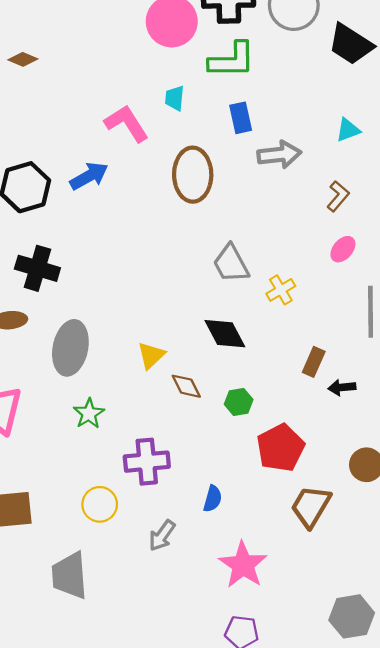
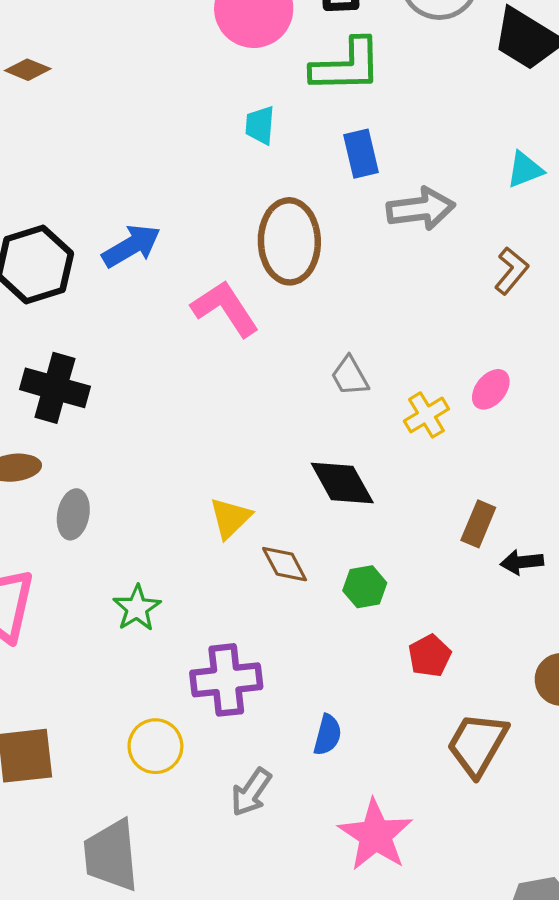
pink L-shape: (127, 123) -> (225, 308), moved
pink ellipse: (343, 249) -> (491, 389), moved
gray trapezoid: (231, 264) -> (350, 376), size x0.7
gray ellipse: (70, 348) -> (73, 514), moved, size x0.6
red pentagon: (280, 448) -> (430, 656), size x0.6

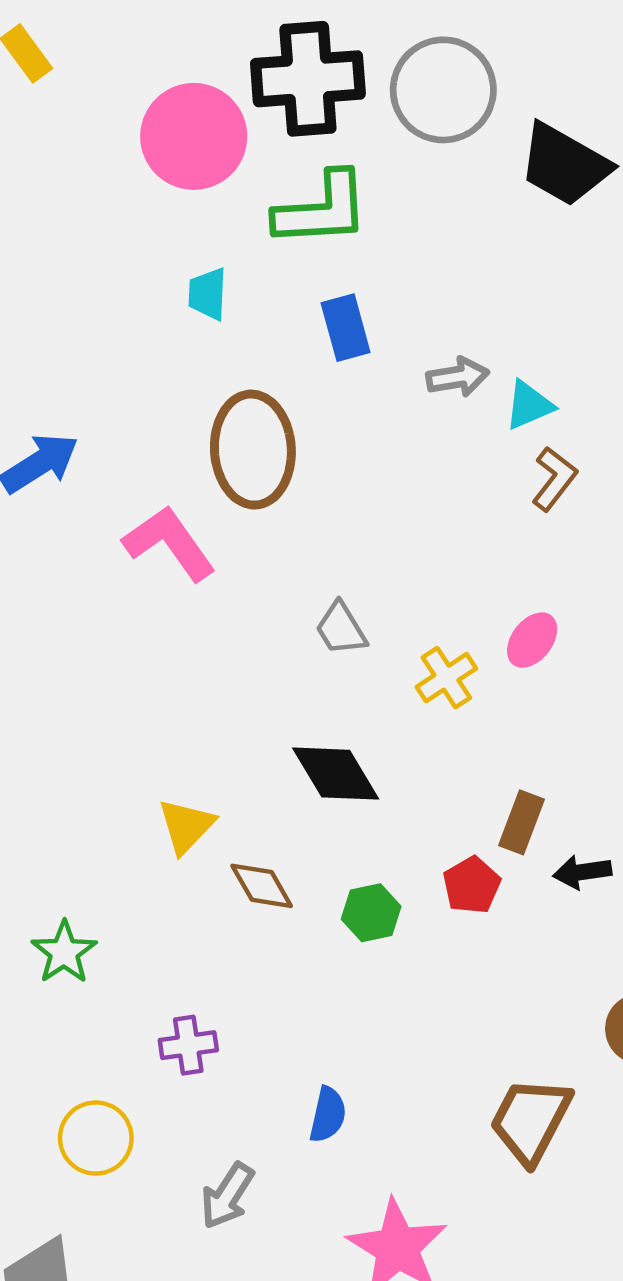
cyan triangle: (525, 170) -> (529, 405), moved
gray arrow: (421, 209) -> (458, 377), moved, size x0.7
red pentagon: (430, 656) -> (472, 885), moved
purple cross: (226, 680) -> (188, 1045), size x0.6

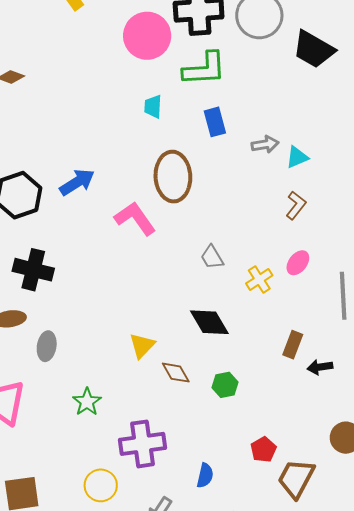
brown L-shape: (554, 479) -> (296, 205), moved
red pentagon: (472, 885) -> (263, 449), moved
purple cross: (188, 1045) -> (143, 444), size x1.8

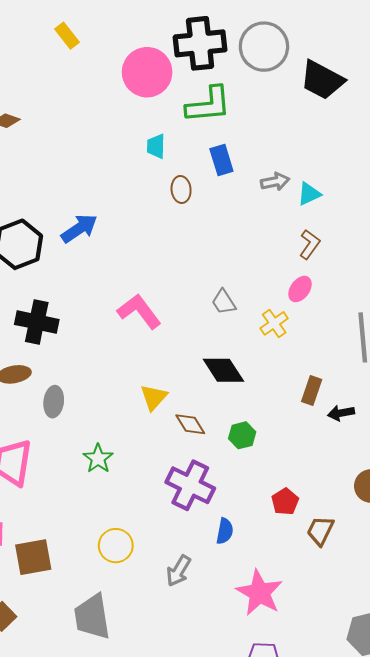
brown ellipse: (173, 177) -> (181, 190), moved, size x0.5
pink L-shape: (135, 218) -> (139, 311), moved
pink ellipse: (298, 263) -> (300, 289), moved
purple cross: (143, 444) -> (190, 485), moved, turned 36
brown trapezoid: (296, 478) -> (320, 531), size x0.7

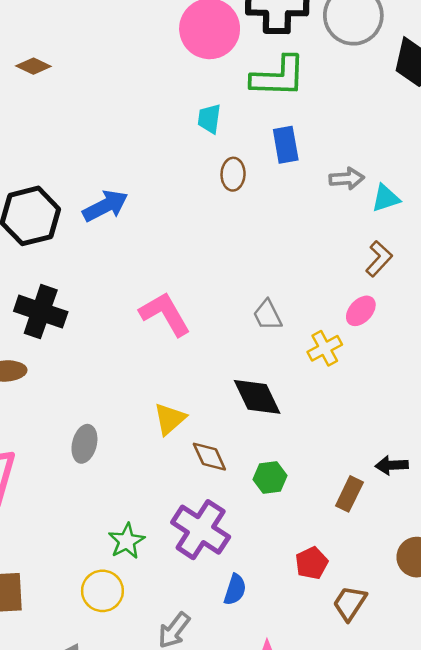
brown rectangle: (312, 391) -> (349, 494), moved
gray ellipse: (54, 402) -> (84, 444), moved
green star: (98, 458) -> (127, 541), moved

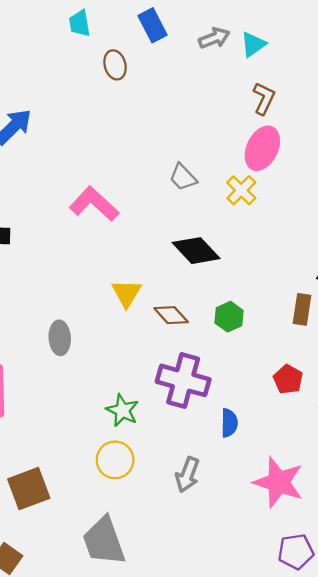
pink ellipse: (361, 311) -> (262, 148), size x1.5

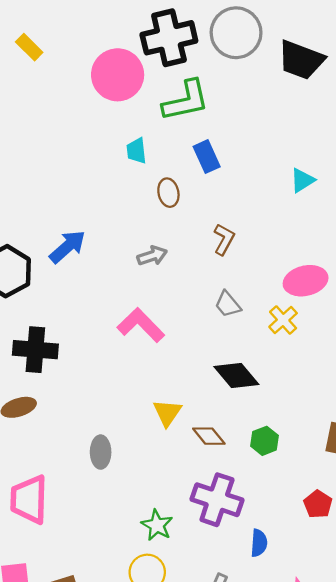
gray arrow: (214, 38) -> (152, 256), moved
brown L-shape: (264, 98) -> (224, 239), moved
pink ellipse: (262, 148) -> (306, 281), turned 48

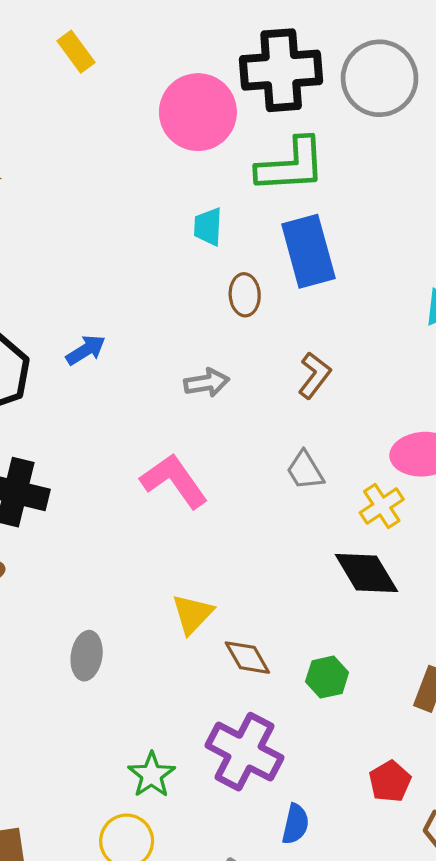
blue rectangle: (207, 157) -> (308, 251), size x1.5
blue arrow: (67, 247) -> (86, 350), size x0.7
black diamond: (236, 375) -> (366, 573), moved

